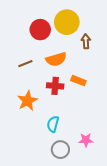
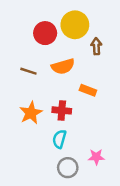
brown line: (25, 64) -> (28, 71), turned 40
red cross: (55, 86) -> (62, 110), moved

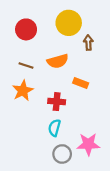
red circle: (45, 33) -> (26, 29), moved
orange star: (31, 113) -> (23, 91), moved
pink star: (96, 157) -> (88, 144), size x1.5

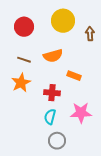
brown arrow: (88, 43) -> (90, 34), moved
pink star: (88, 144) -> (81, 113), moved

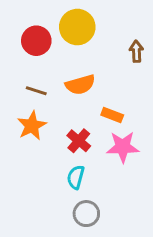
yellow circle: (63, 21) -> (77, 27), moved
red cross: (52, 93) -> (79, 141), turned 35
pink star: (81, 113) -> (123, 147), moved

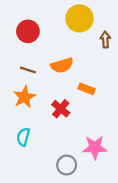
yellow circle: (77, 27) -> (80, 18), moved
pink star: (123, 147) -> (95, 147), moved
cyan semicircle: (76, 177) -> (23, 137), moved

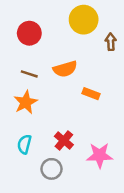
red cross: (61, 109) -> (64, 141), moved
gray circle: (67, 165) -> (52, 169), moved

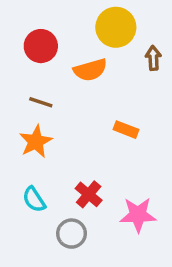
orange semicircle: (65, 69) -> (90, 70), moved
cyan semicircle: (24, 144) -> (34, 199), turned -48

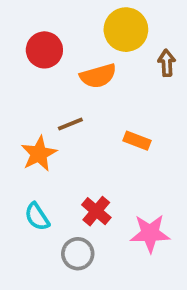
brown line: (41, 102) -> (70, 124), moved, turned -40

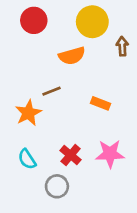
red circle: (44, 50) -> (34, 20), moved
pink star: (150, 233) -> (110, 154), moved

